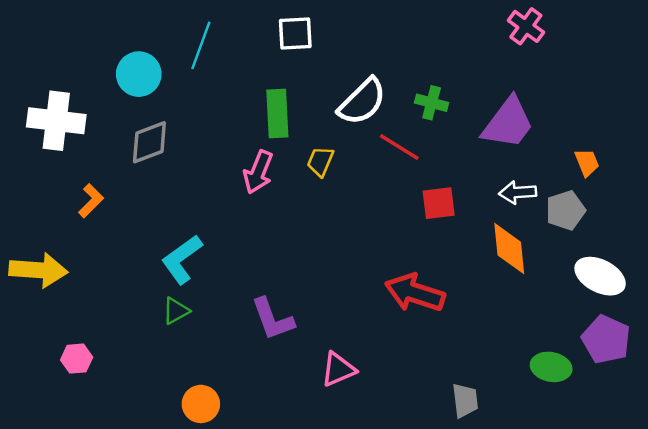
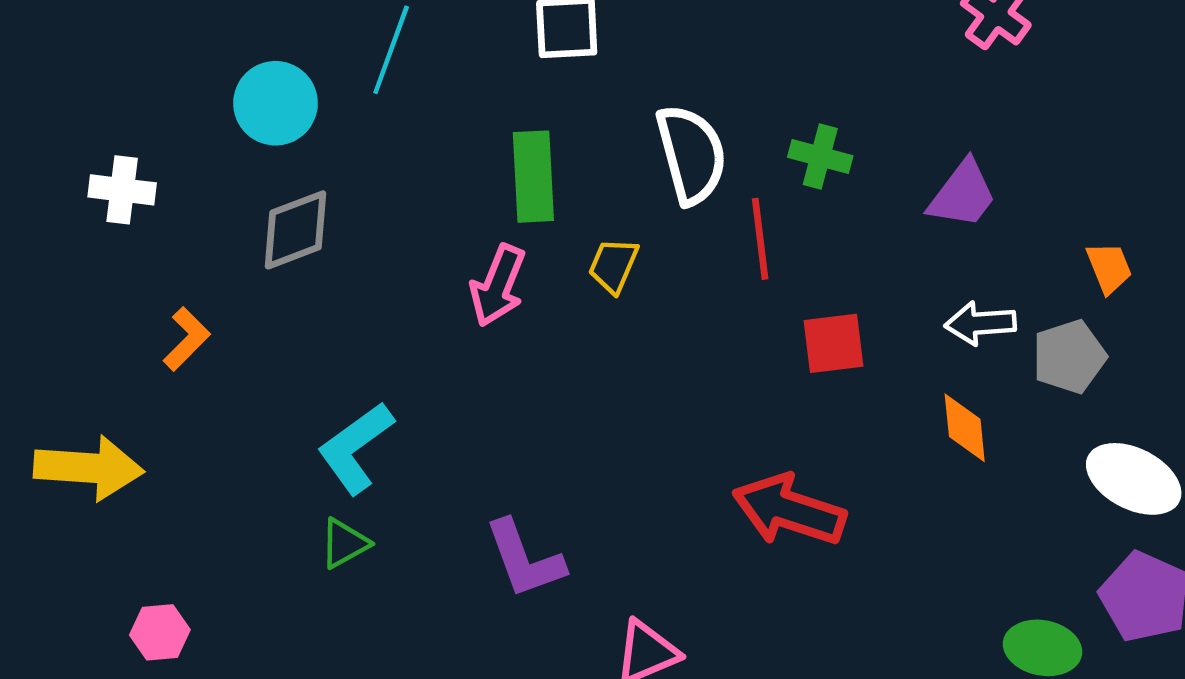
white semicircle: (362, 102) -> (691, 154), turned -60
white cross: (56, 121) -> (122, 190), size x0.6
purple trapezoid: (508, 123) -> (962, 194), size x0.7
red line: (399, 147) -> (760, 239), turned 51
orange diamond: (509, 249) -> (965, 428), size x0.7

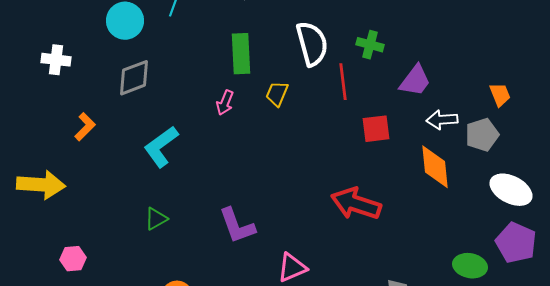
purple trapezoid: (962, 194) -> (415, 81), moved
pink arrow: (498, 286) -> (225, 103), size x0.7
orange diamond: (965, 428) -> (435, 167), size x1.4
cyan L-shape: (356, 448) -> (161, 147), moved

